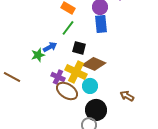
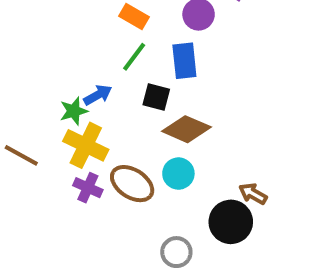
blue rectangle: (101, 24) -> (184, 61), moved
yellow cross: (76, 72) -> (86, 145), moved
purple cross: (58, 77) -> (88, 188), moved
black circle: (96, 110) -> (231, 222), moved

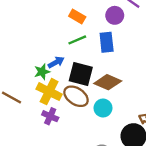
green line: (134, 57) -> (77, 40), turned 30
black square: (156, 97) -> (81, 74), moved, size x1.5
brown ellipse: (132, 184) -> (76, 96), moved

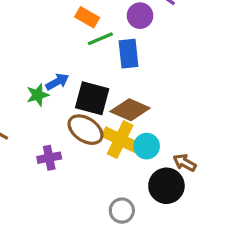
green line: (77, 40) -> (100, 39), moved
yellow cross: (49, 92) -> (120, 140), moved
cyan circle: (103, 108) -> (147, 146), moved
purple cross: (50, 116) -> (49, 158), turned -35

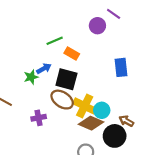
orange rectangle: (87, 17) -> (72, 54), moved
green line: (100, 39) -> (55, 41), moved
blue rectangle: (128, 54) -> (121, 67), moved
brown diamond: (130, 110) -> (91, 123), moved

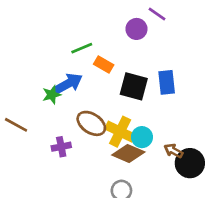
blue arrow: (44, 69) -> (68, 84), size x1.5
black square: (66, 79) -> (134, 86), moved
black circle: (115, 136) -> (190, 163), moved

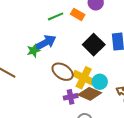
orange rectangle: (104, 65) -> (78, 14), moved
black square: (134, 86) -> (94, 45), turned 30
purple cross: (61, 147) -> (71, 97), moved

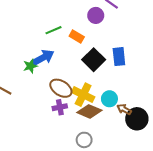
orange rectangle: (78, 14) -> (77, 37), moved
cyan circle: (100, 82) -> (109, 99), moved
purple cross: (71, 97) -> (60, 107), moved

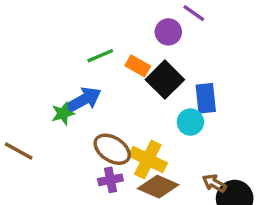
black square: (94, 60) -> (165, 80), moved
cyan circle: (109, 99) -> (190, 122), moved

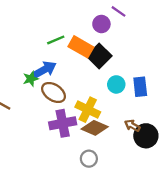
orange rectangle: (138, 66) -> (81, 47), size x1.5
blue rectangle: (206, 98) -> (140, 87), moved
brown ellipse: (112, 149) -> (54, 92), moved
purple cross: (110, 180) -> (63, 123), size x1.6

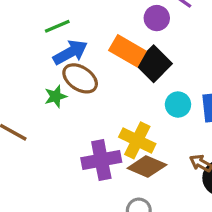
green line: (56, 40) -> (57, 26), moved
blue arrow: (44, 70) -> (70, 52), moved
brown ellipse: (54, 92) -> (80, 78), moved

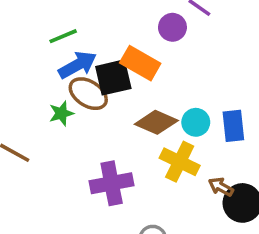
black square: (154, 64) -> (113, 77), moved, turned 32
yellow cross: (137, 140) -> (180, 162), moved
brown diamond: (147, 167) -> (156, 122), moved

